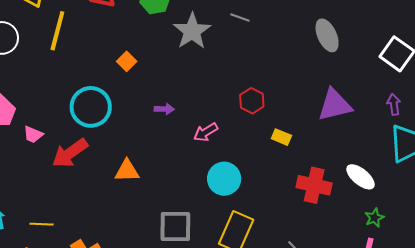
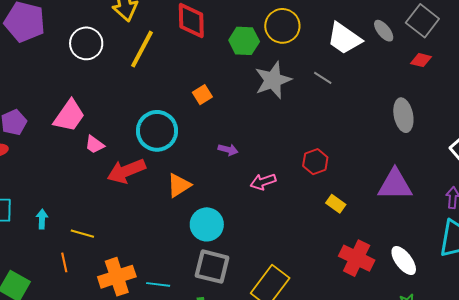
orange triangle: (127, 171) -> (179, 185), moved, turned -44
cyan circle: (224, 179) -> (207, 224), moved

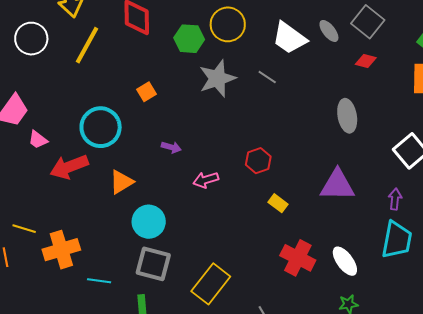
orange cross: (117, 277) -> (61, 250), moved

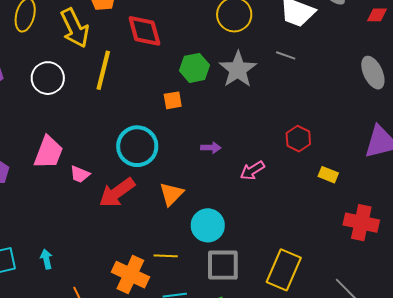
green hexagon: (189, 39) -> (194, 68), moved
orange square: (146, 92) -> (173, 100), turned 36
yellow line: (24, 229) -> (166, 256), moved
orange cross: (61, 250) -> (130, 275), turned -33

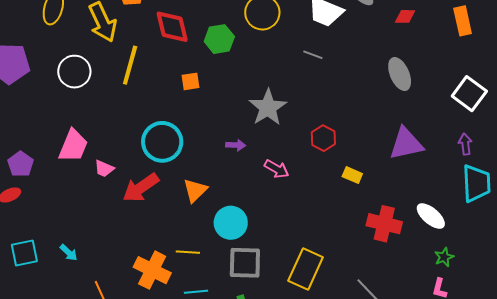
green hexagon: (194, 68) -> (219, 39), moved
gray star: (238, 69) -> (268, 107), moved
orange square: (173, 100) -> (191, 81), moved
pink arrow: (252, 170) -> (277, 169), turned -120
cyan arrow: (46, 259) -> (69, 253), turned 144

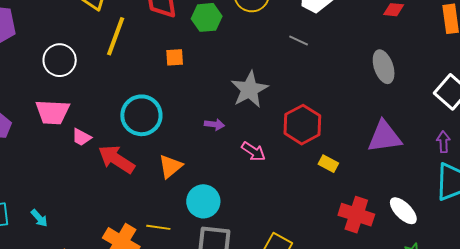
white circle: (74, 72) -> (60, 60), moved
red hexagon: (323, 138) -> (302, 125), size x1.5
pink trapezoid: (73, 146) -> (52, 112), turned 66
red arrow: (141, 188) -> (116, 159), turned 63

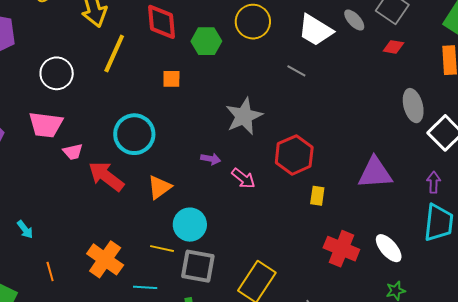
gray ellipse: (384, 67) -> (413, 106), moved
purple arrow: (214, 124) -> (211, 159), moved
pink trapezoid: (81, 137) -> (73, 152), turned -45
yellow rectangle: (328, 164) -> (317, 196), turned 66
yellow line: (158, 227) -> (162, 249), moved

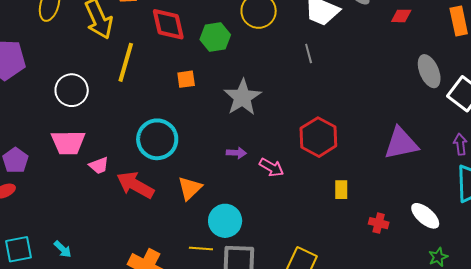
gray line: (296, 71) -> (309, 54), turned 54
gray star: (244, 116) -> (242, 97), moved
yellow rectangle: (317, 196) -> (341, 190), moved
red cross: (341, 249) -> (379, 223), size x0.6

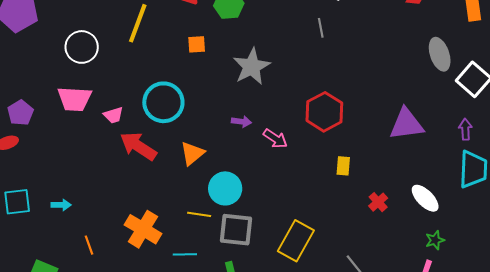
pink trapezoid: (99, 165) -> (113, 115), moved
red cross: (379, 223) -> (378, 202), turned 30
cyan arrow: (63, 249) -> (61, 205), turned -48

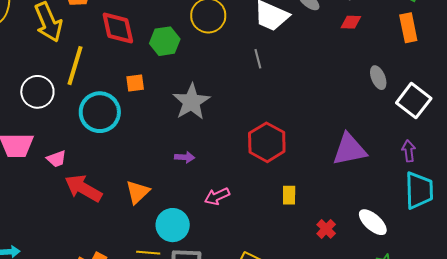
white circle: (82, 47) -> (37, 92), moved
gray ellipse: (440, 54) -> (378, 78), size x0.7
cyan circle: (163, 102) -> (100, 112), moved
pink arrow: (275, 139) -> (217, 196), moved, turned 125

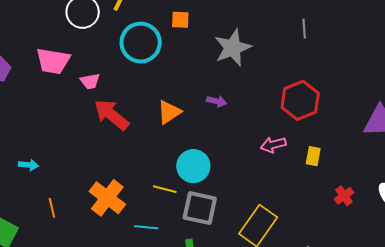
gray line: (258, 59) -> (304, 28), moved
orange triangle: (138, 192) -> (169, 112), moved
pink arrow: (217, 196) -> (273, 145), moved

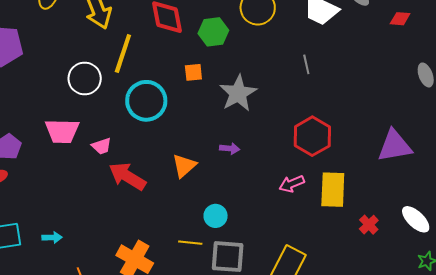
orange square: (180, 20) -> (193, 72), moved
yellow rectangle: (313, 156) -> (333, 190), size x1.8
cyan circle: (193, 166) -> (216, 216), size x0.7

